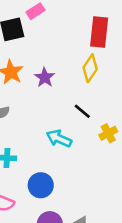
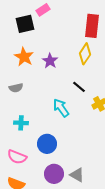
cyan arrow: (59, 138) -> (61, 108), turned 30

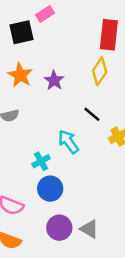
cyan cross: (21, 123) -> (41, 161), moved, turned -32

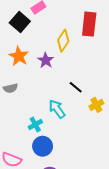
black square: (22, 32) -> (20, 22), turned -36
yellow diamond: (100, 71) -> (63, 41), moved

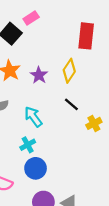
yellow diamond: (63, 41) -> (69, 71), moved
cyan arrow: (57, 109) -> (33, 117), moved

